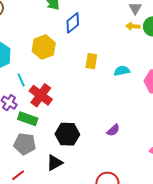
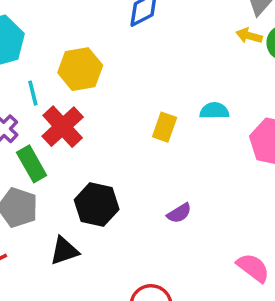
yellow hexagon: (44, 47) -> (80, 69), moved
yellow rectangle: (91, 61) -> (165, 127), moved
green rectangle: (28, 119) -> (32, 164), turned 30

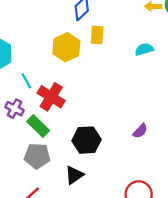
yellow hexagon: (80, 69) -> (66, 47), moved
cyan semicircle: (214, 111) -> (144, 49), moved
yellow rectangle: (165, 127) -> (97, 35), moved

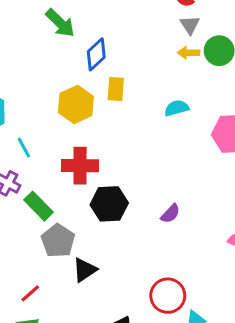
red cross: (51, 97) -> (80, 166), moved, turned -32
black hexagon: (86, 140) -> (109, 204), moved
gray pentagon: (37, 156) -> (58, 241), moved, turned 30

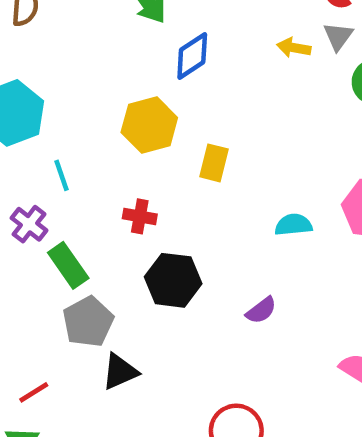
yellow arrow: (189, 53) -> (294, 48), moved
yellow rectangle: (116, 89) -> (214, 163), moved
cyan semicircle: (177, 108) -> (293, 225), moved
red cross: (80, 166) -> (140, 216), size x0.6

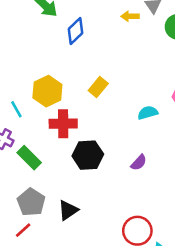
yellow hexagon: (149, 125) -> (47, 91), moved
yellow rectangle: (214, 163) -> (98, 87), turned 36
red cross: (140, 216) -> (63, 124), size x1.5
gray pentagon: (88, 322) -> (31, 202), moved

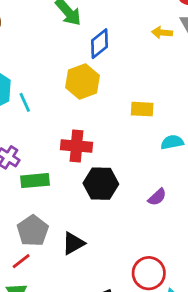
yellow rectangle: (98, 87) -> (142, 109), moved, turned 48
yellow hexagon: (47, 91) -> (82, 81), moved
cyan line: (16, 109) -> (25, 102), moved
green rectangle: (29, 158) -> (35, 181), turned -55

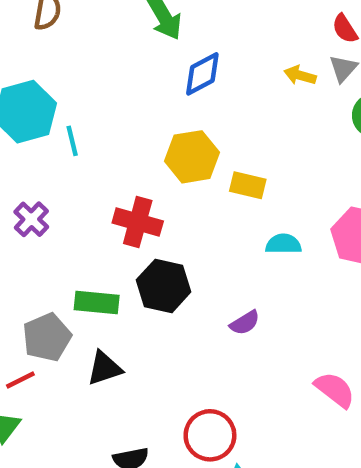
yellow hexagon: (82, 81) -> (192, 157), moved
green rectangle: (35, 181) -> (97, 303), moved

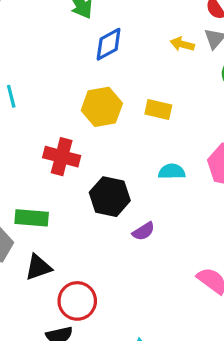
yellow rectangle: (248, 185) -> (158, 110), moved
black hexagon: (164, 286) -> (110, 197), moved
red circle: (210, 435) -> (77, 301), moved

